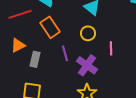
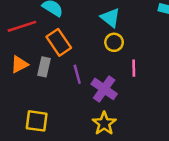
yellow circle: (88, 33) -> (114, 42), moved
gray rectangle: (35, 59) -> (44, 67), moved

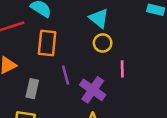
orange rectangle: (59, 42) -> (47, 43), turned 40
gray rectangle: (44, 67) -> (32, 89), moved

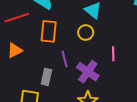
yellow circle: (103, 43) -> (86, 32), moved
gray rectangle: (32, 89) -> (46, 77), moved

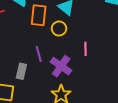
orange rectangle: (49, 31) -> (39, 15), moved

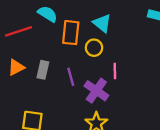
pink line: (85, 49) -> (115, 71), moved
gray rectangle: (21, 71) -> (43, 70), moved

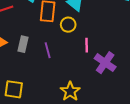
purple cross: (96, 91) -> (105, 63), moved

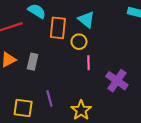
pink line: (87, 45) -> (88, 63), moved
purple line: (48, 50) -> (49, 99), moved

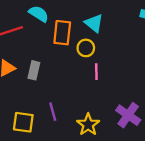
purple cross: (117, 81) -> (128, 115), moved

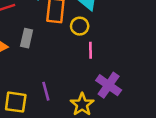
gray rectangle: (34, 70) -> (27, 38), moved
purple cross: (128, 115) -> (109, 85), moved

